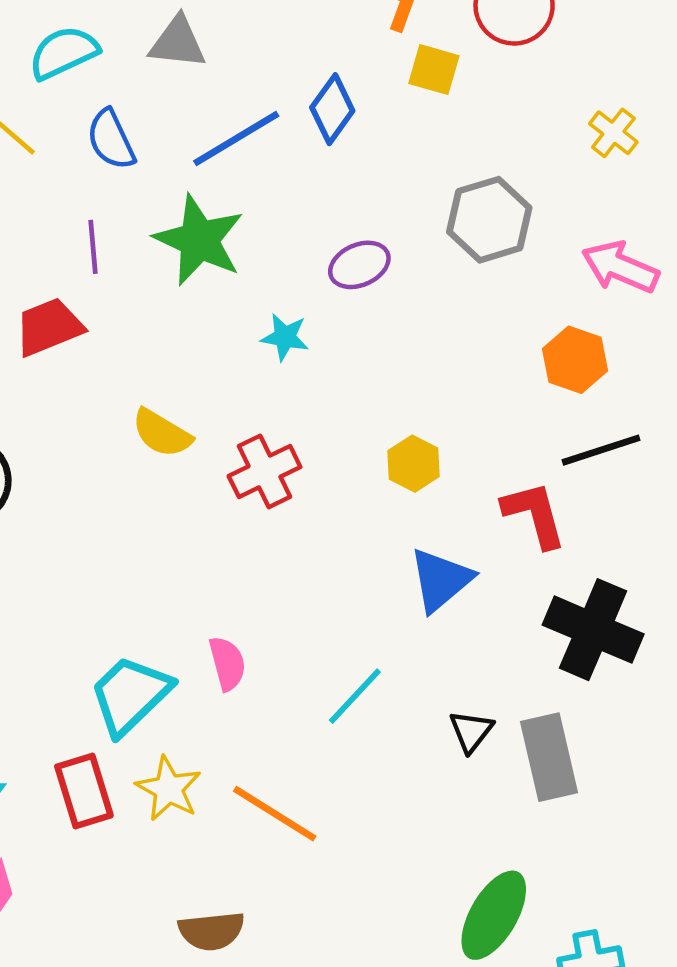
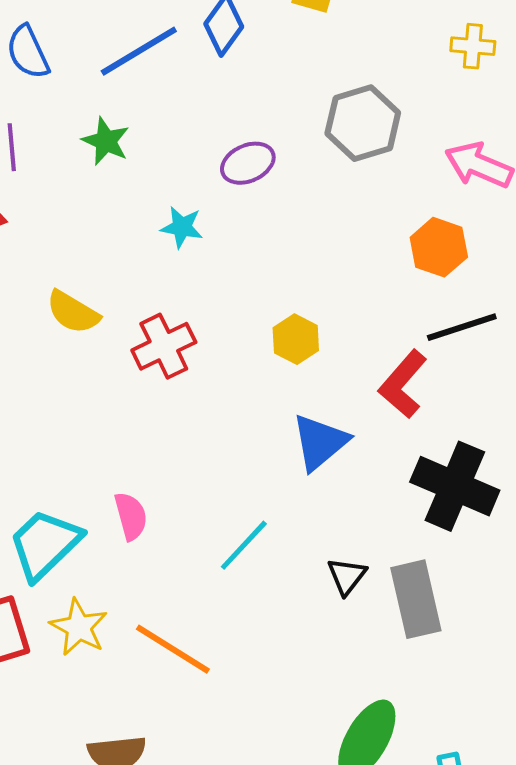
yellow cross: (613, 133) -> (473, 46), turned -33
green star: (199, 240) -> (106, 141), size x0.6
red L-shape: (534, 514) -> (403, 384), turned -124

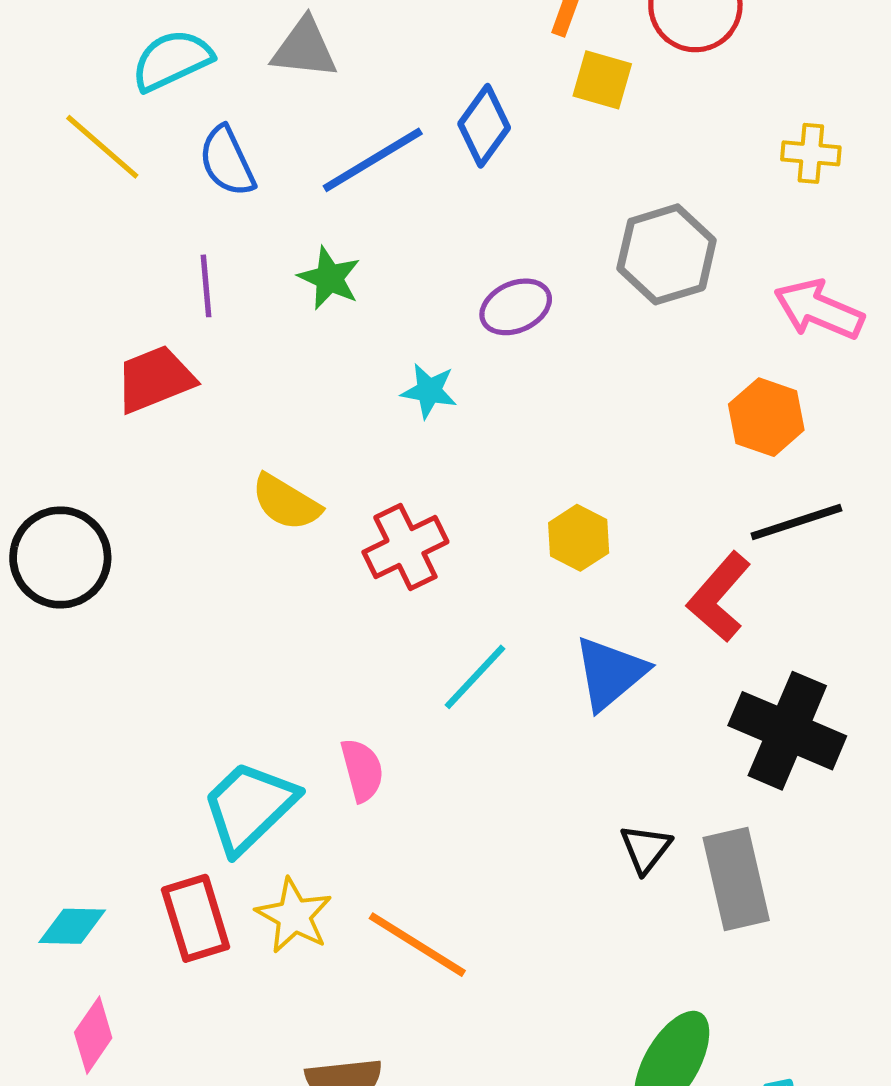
cyan line: (244, 545) -> (475, 677), moved

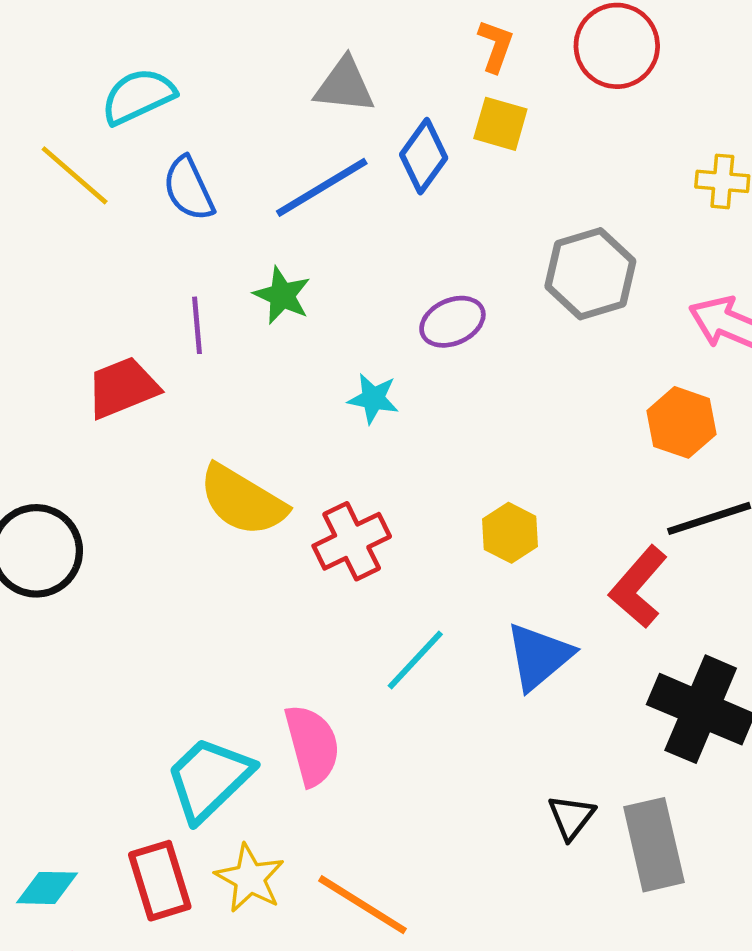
gray triangle: (304, 48) -> (344, 85), moved
yellow square: (602, 80) -> (500, 124), moved
purple line: (206, 286) -> (197, 325), moved
yellow semicircle: (286, 502) -> (243, 500), size x1.4
pink semicircle: (362, 770) -> (312, 745), size x1.4

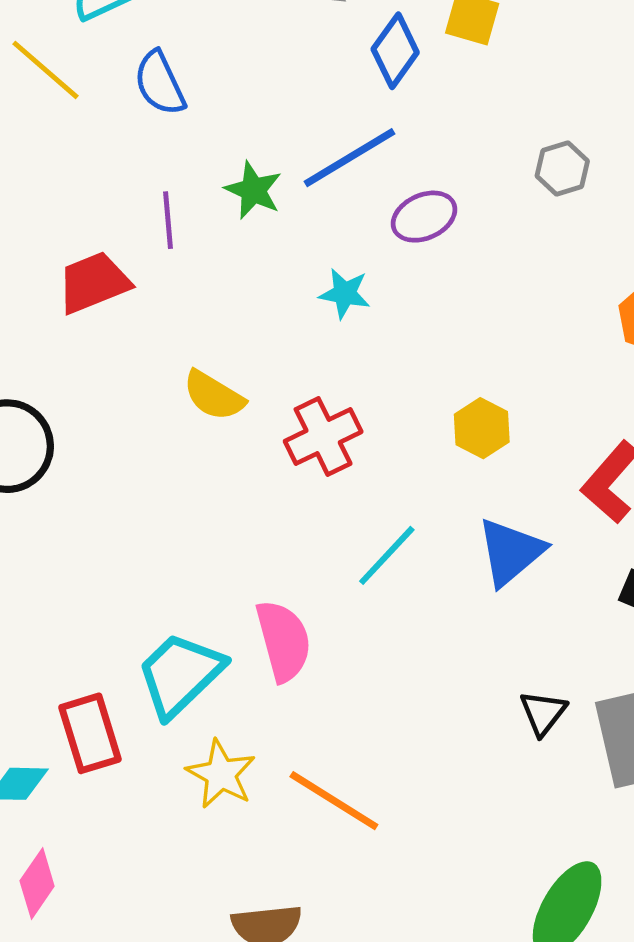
blue line: (322, 187) -> (350, 158), moved
gray hexagon: (590, 274) -> (562, 169), size x0.6
yellow semicircle: (243, 500) -> (214, 396), size x0.7
red rectangle: (160, 881) -> (90, 733), moved

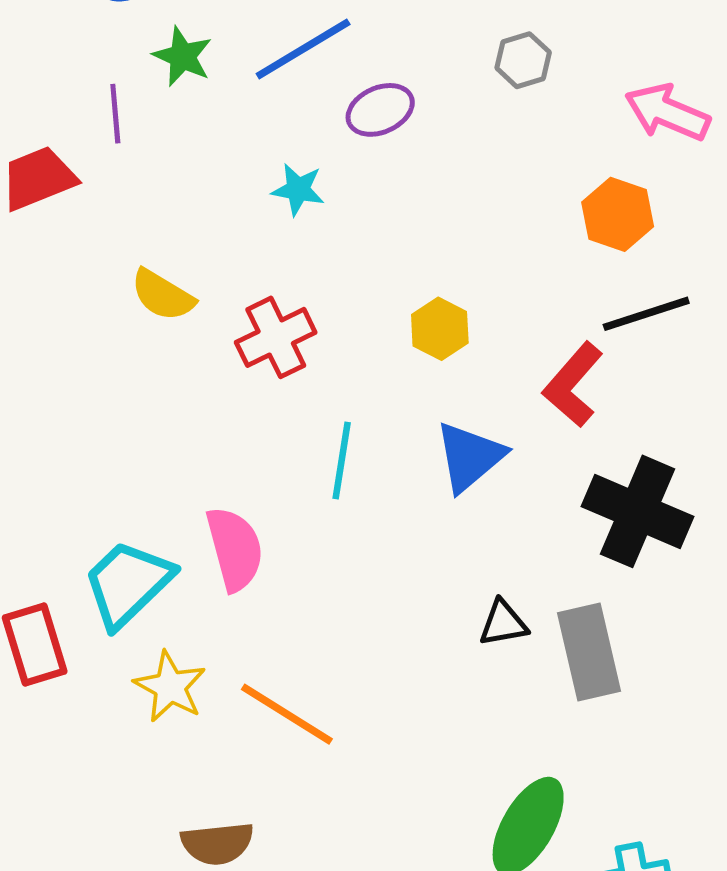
green star: (253, 190) -> (182, 56), moved
cyan line: (387, 555) -> (342, 461), turned -34
black triangle: (543, 713) -> (503, 623), turned 42

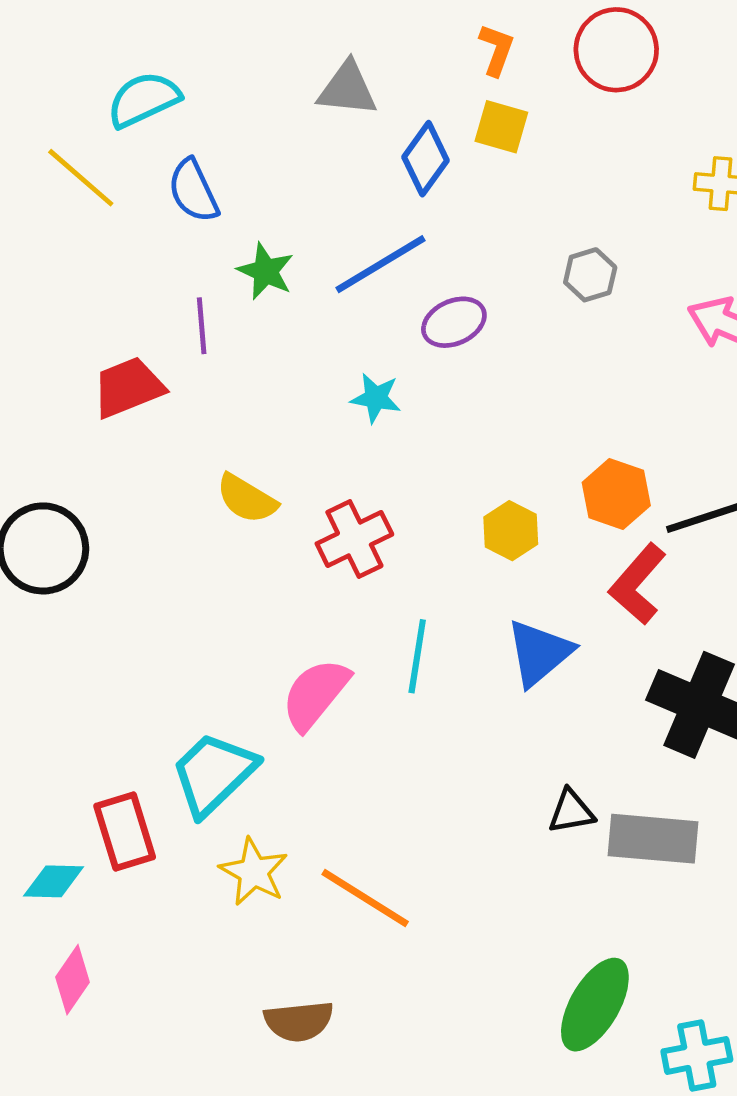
orange hexagon: (618, 214) -> (616, 494), moved
pink semicircle: (235, 549) -> (315, 694), moved, turned -126
gray rectangle: (589, 652) -> (653, 839), turned -72

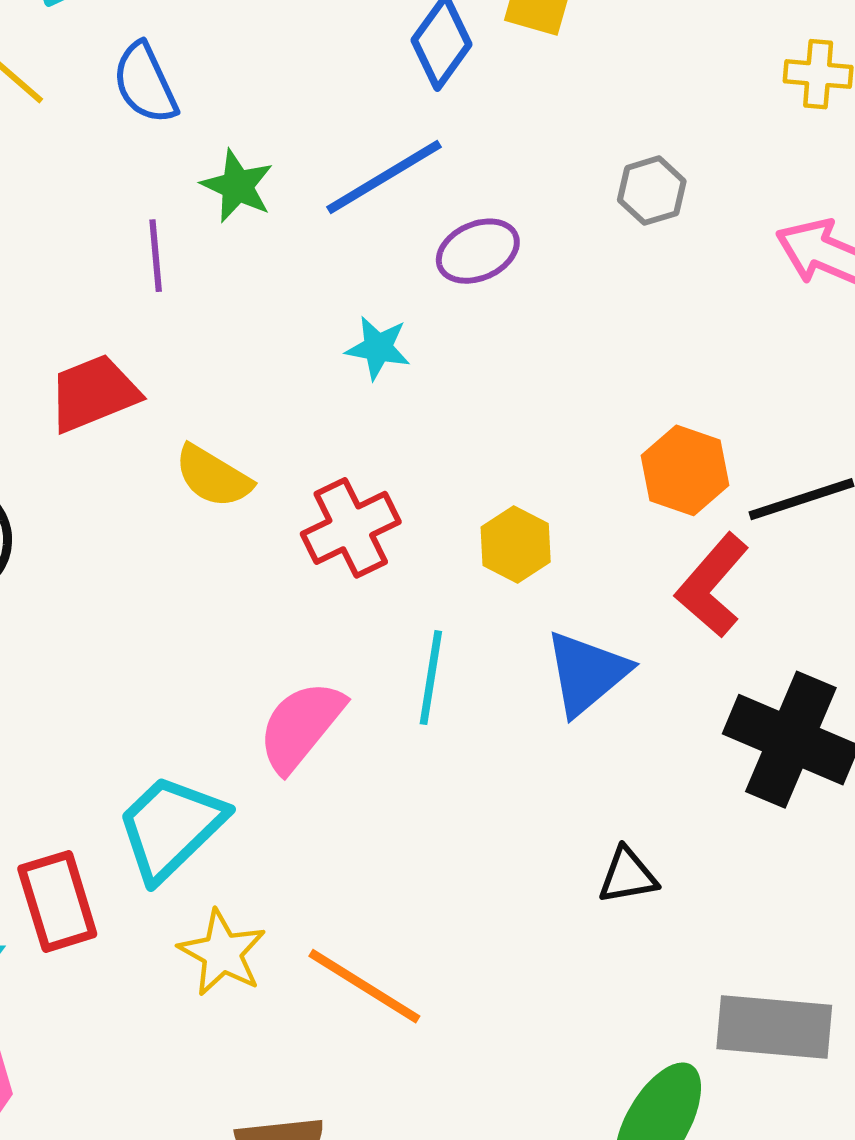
red trapezoid: (128, 387) -> (94, 393), moved
yellow hexagon: (511, 531) -> (516, 544), moved
gray rectangle: (653, 839) -> (774, 1027), moved

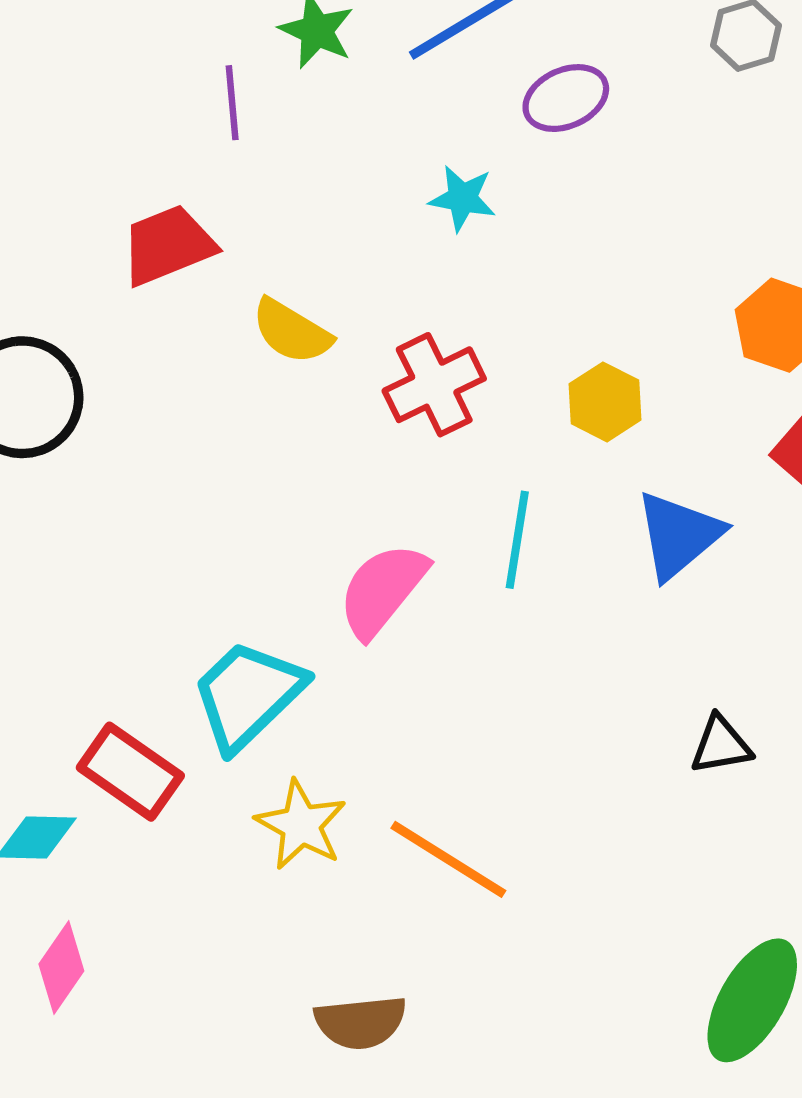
red rectangle: (57, 901) -> (130, 772), turned -38

